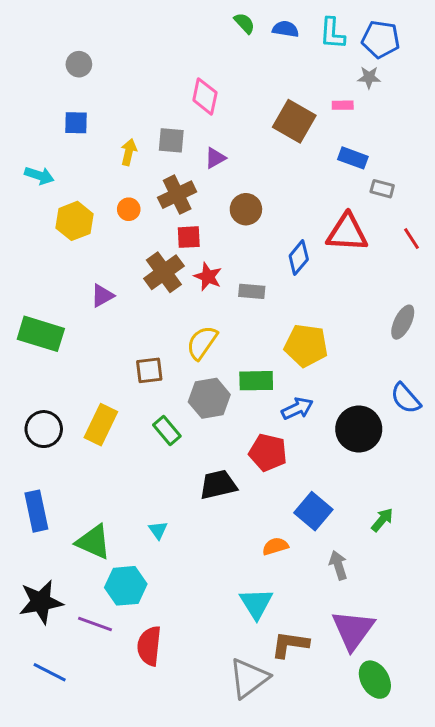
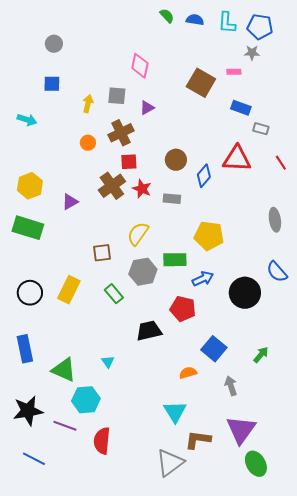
brown circle: (246, 209) -> (176, 160), moved
yellow hexagon: (75, 221) -> (30, 186), moved
gray ellipse: (403, 322) -> (275, 220), turned -35

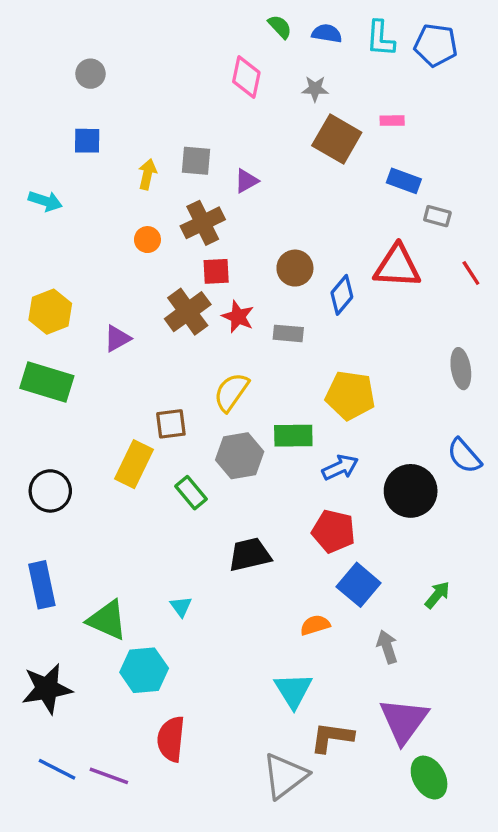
gray star: (252, 53) -> (315, 89), moved
pink diamond: (140, 66) -> (246, 77), moved
yellow rectangle: (69, 290) -> (134, 464), moved
red pentagon: (183, 309) -> (333, 531), moved
purple line: (65, 426) -> (109, 776), moved

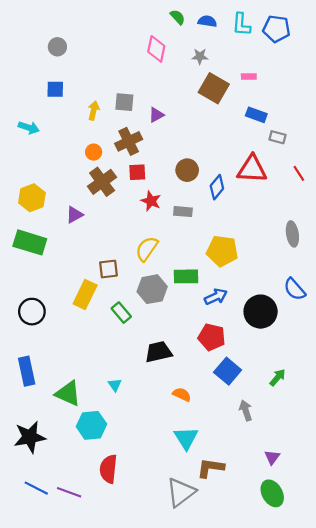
brown cross: (188, 312) -> (102, 182), moved
orange semicircle: (315, 625) -> (182, 394), moved, turned 42
purple triangle: (404, 721) -> (272, 457), moved, size x0.5

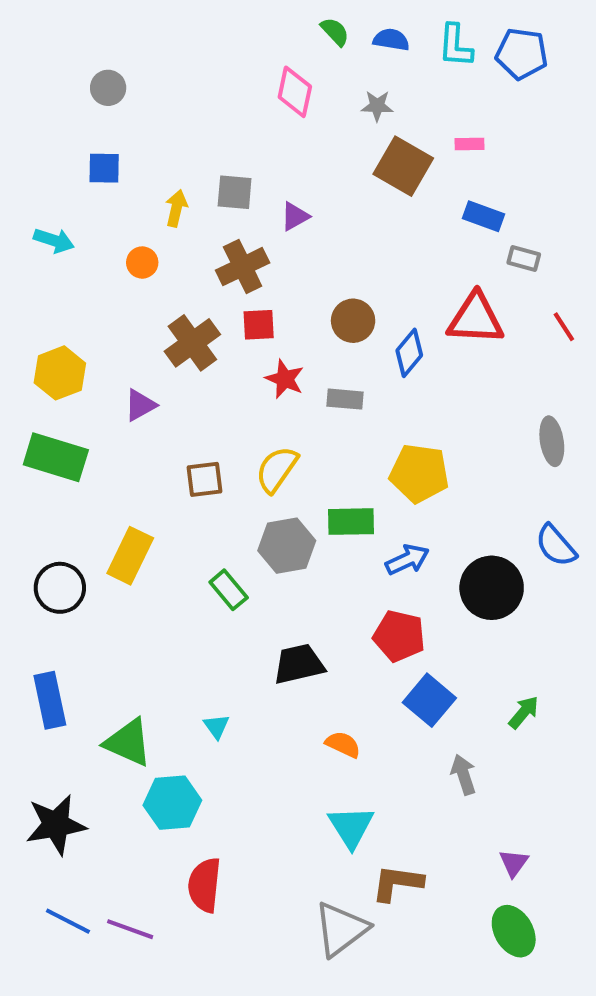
orange circle: (94, 152) -> (142, 263), moved
brown square: (108, 269) -> (204, 479), moved
yellow rectangle: (85, 295) -> (130, 556), moved

